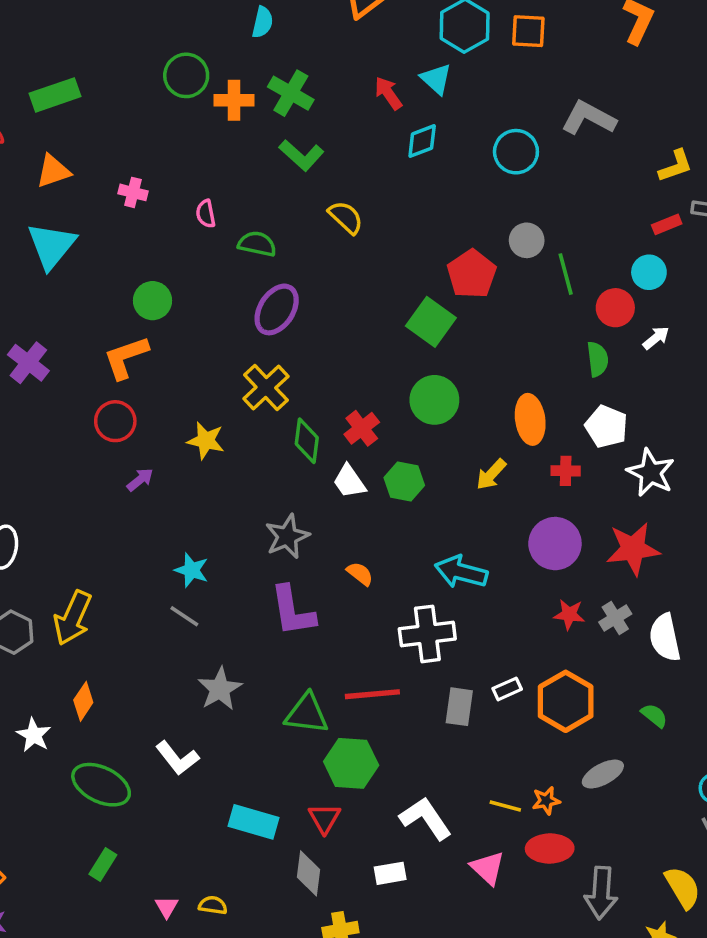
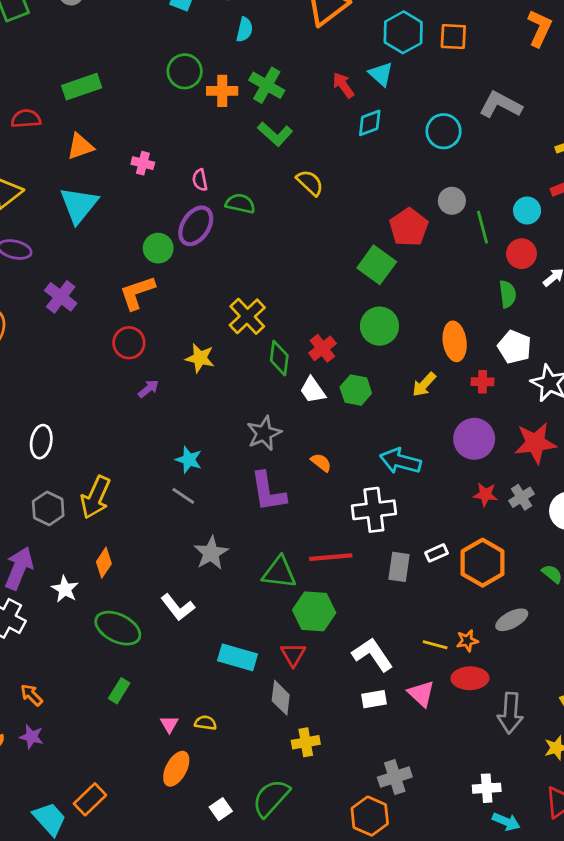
cyan circle: (649, 272) -> (527, 211), moved
purple ellipse: (277, 309) -> (196, 226), moved
white rectangle: (390, 873) -> (374, 699), moved

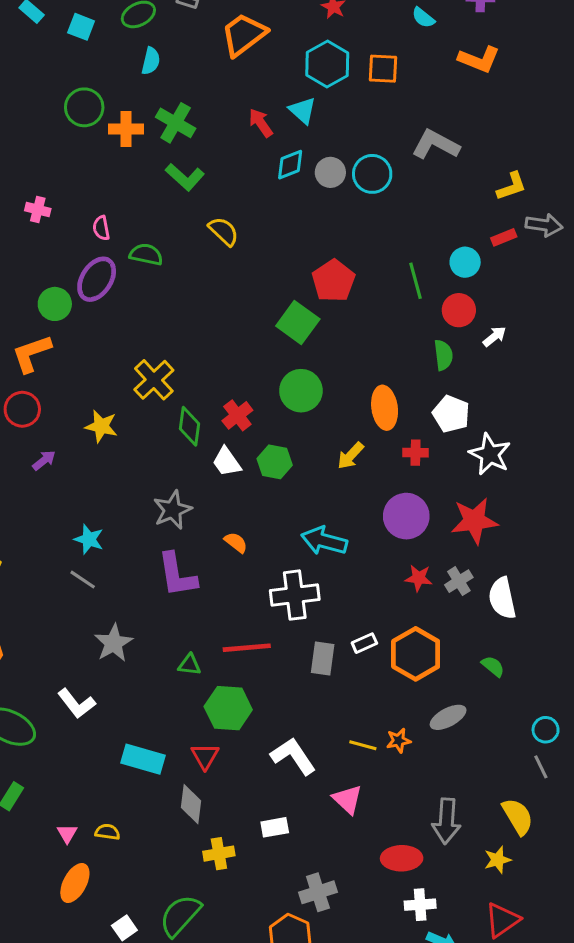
orange L-shape: (540, 28) -> (479, 59), turned 87
gray circle: (452, 201) -> (330, 172), moved
green triangle: (279, 572) -> (189, 665), size x0.6
red ellipse: (470, 678) -> (402, 858), moved
white rectangle: (374, 699) -> (275, 827), moved

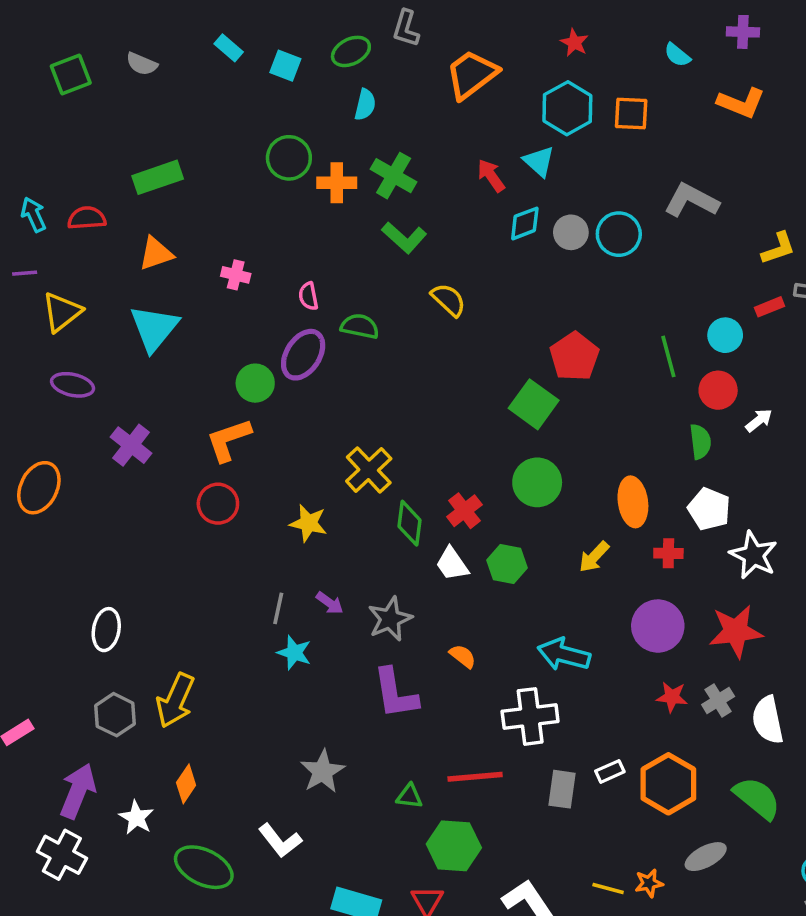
purple arrow: (44, 460) -> (330, 603), moved, turned 75
gray line: (83, 580) -> (278, 608), moved, turned 68
green semicircle: (493, 666) -> (757, 798), size x1.8

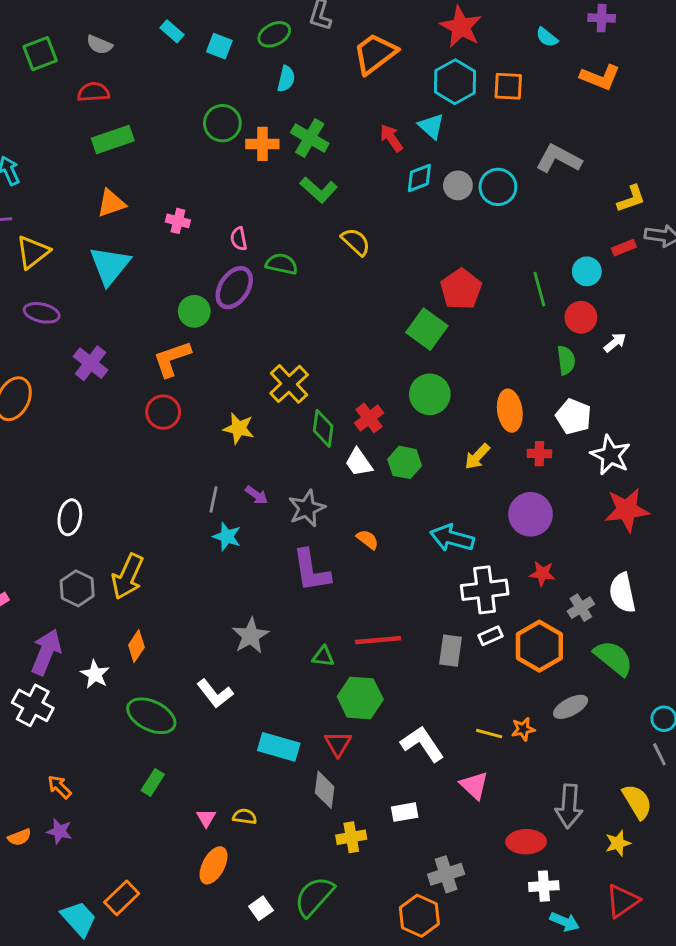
red star: (574, 43) -> (461, 27), size x1.8
red semicircle: (87, 218) -> (94, 92), moved
red star: (736, 631) -> (627, 510), moved
gray cross: (718, 700) -> (581, 608), moved
white cross: (530, 716) -> (485, 590), moved

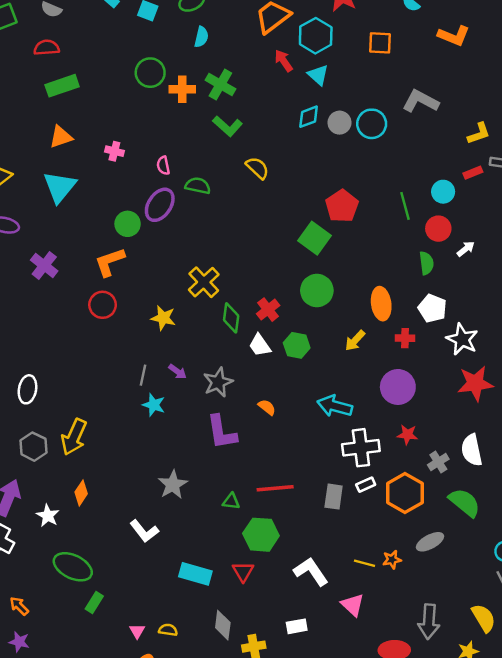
cyan hexagon: (455, 82) -> (316, 36), moved
red arrow: (391, 138) -> (284, 61), moved
green ellipse: (151, 716) -> (73, 567), moved
gray diamond: (325, 790) -> (223, 625), moved

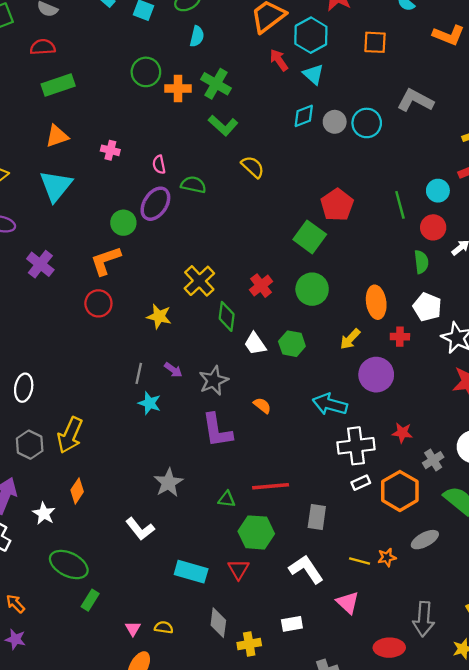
red cross: (268, 310) -> (261, 286), moved
purple circle: (398, 387) -> (376, 375), moved
gray rectangle: (334, 497) -> (317, 517), moved

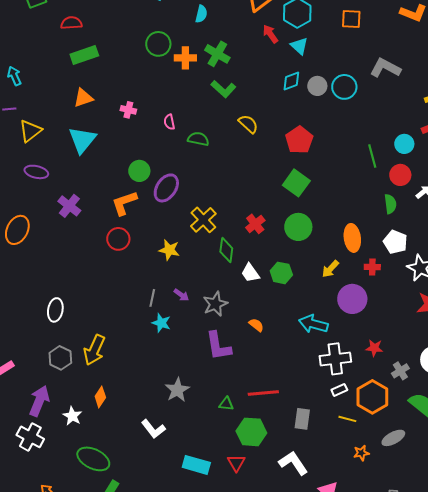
purple ellipse: (155, 204) -> (166, 188), moved
red pentagon: (337, 205) -> (299, 140), moved
yellow line: (360, 561) -> (347, 419), moved

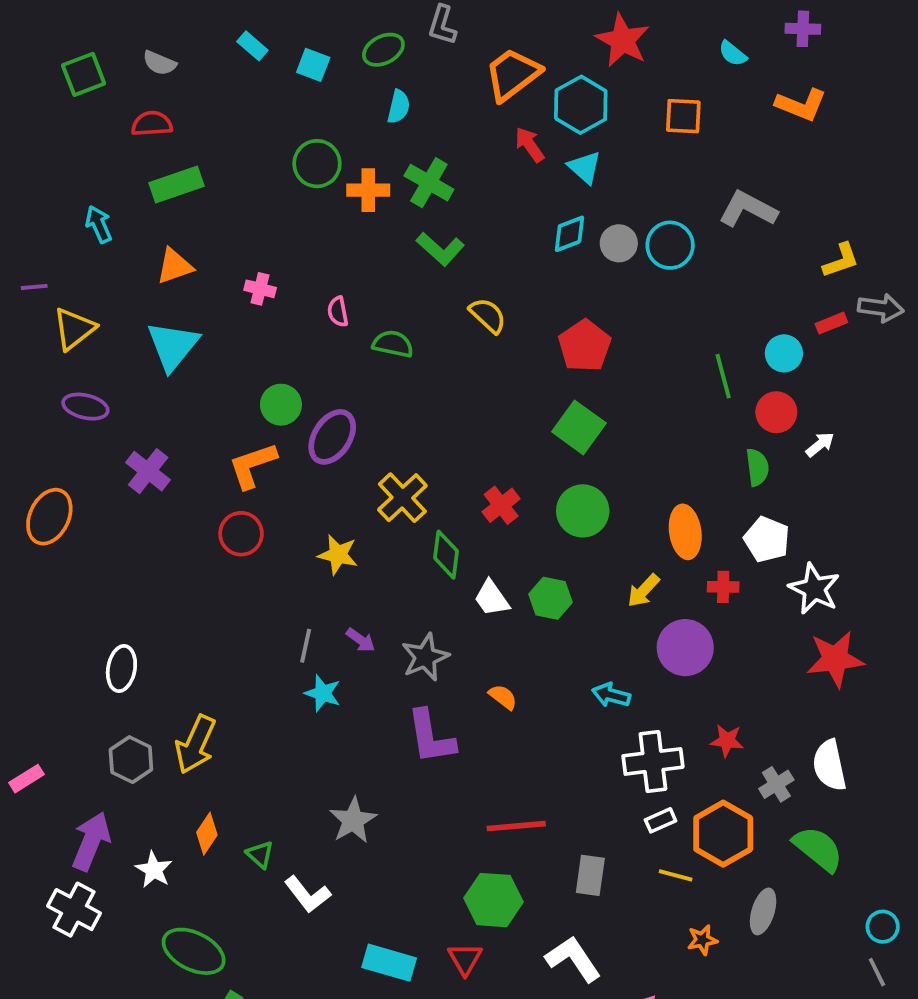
cyan arrow: (14, 76) -> (99, 224), moved
cyan arrow: (313, 324) -> (611, 695), size x0.7
green triangle: (226, 404) -> (260, 855), moved, turned 35
gray ellipse: (393, 438) -> (763, 911), turned -45

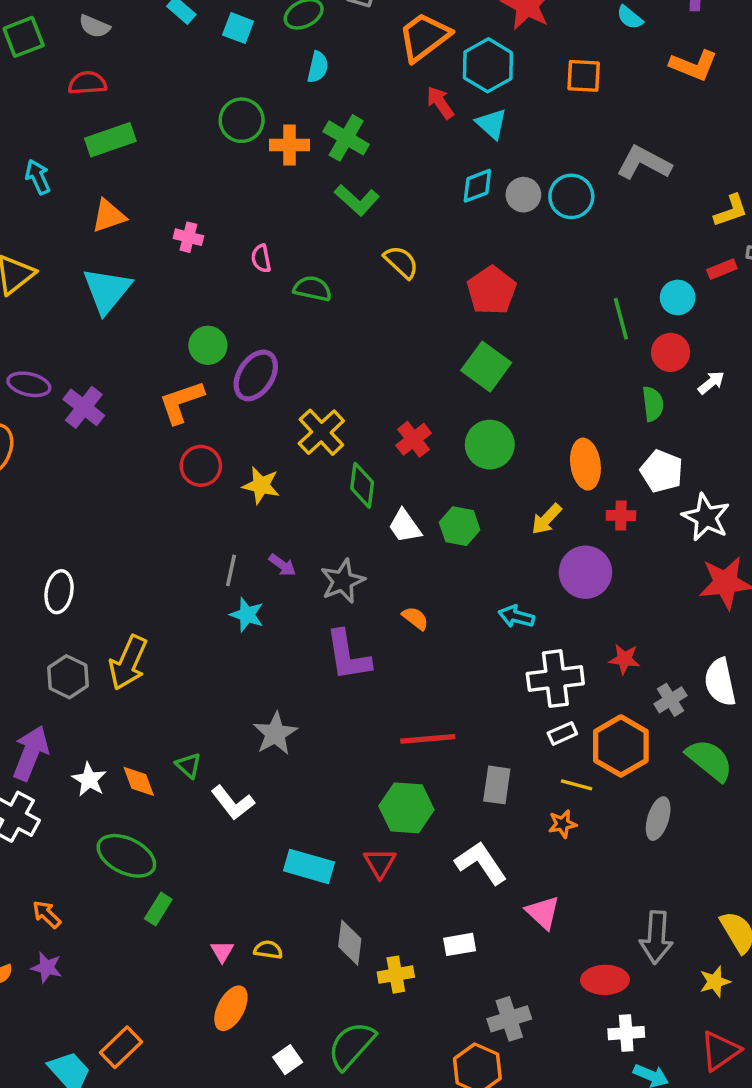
purple ellipse: (85, 407) -> (29, 384), moved
red circle: (241, 534) -> (201, 466), moved
orange diamond: (207, 834) -> (139, 781), moved, turned -54
orange star: (702, 940) -> (562, 824), moved

